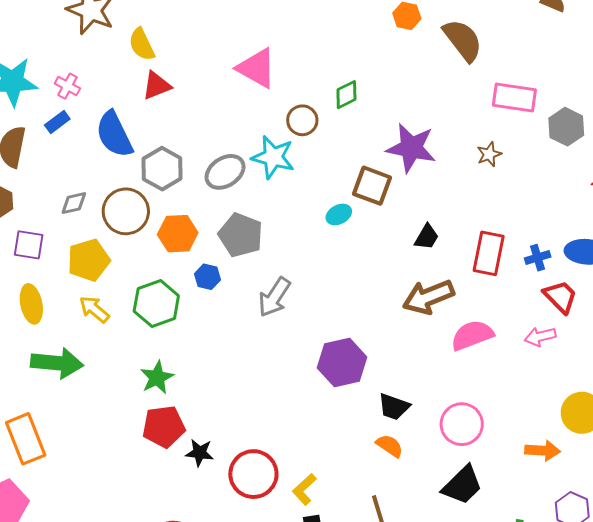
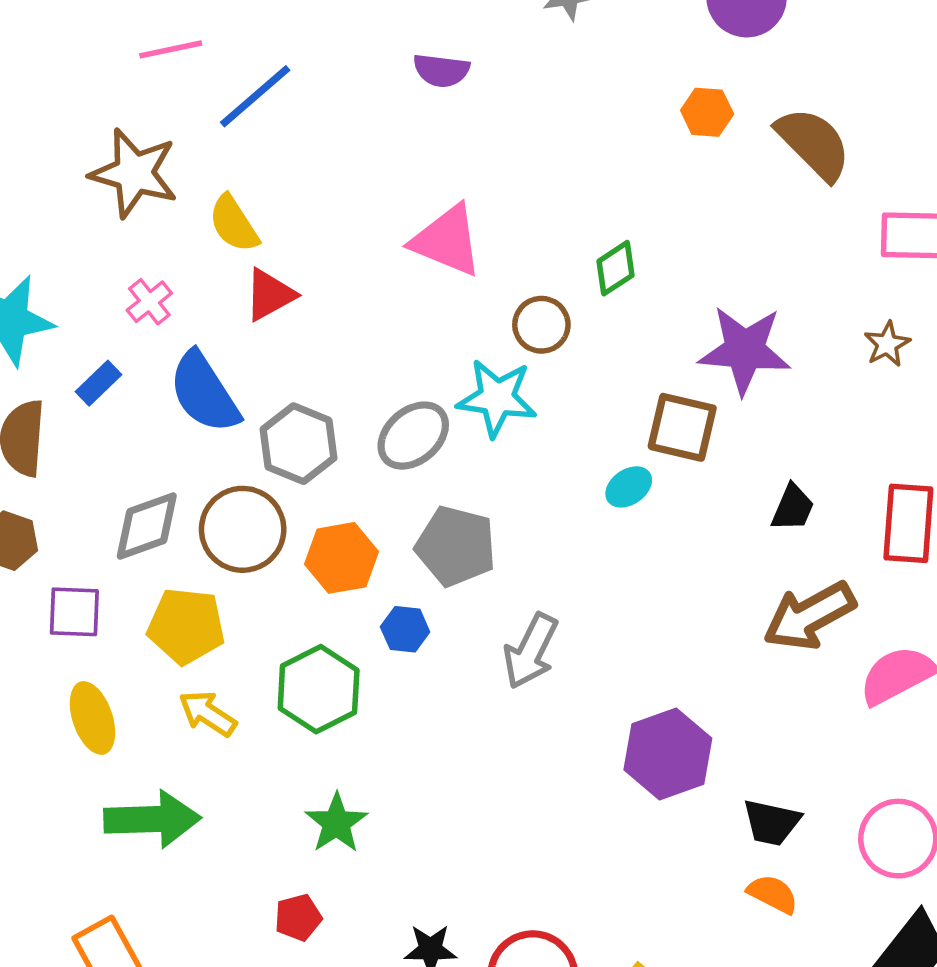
pink cross: (67, 86) -> (149, 302), moved, turned 30
gray diamond: (74, 203) -> (147, 526), size x1.5
yellow pentagon: (89, 260) -> (186, 626), turned 30
red pentagon: (164, 427) -> (298, 918), moved, size x0.6

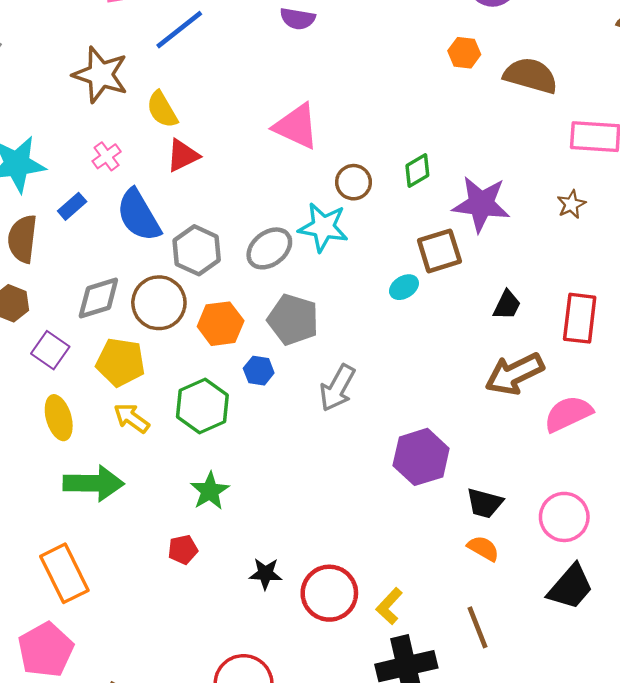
brown semicircle: (814, 144) -> (531, 76), turned -32
green diamond: (615, 268) -> (417, 171), moved
brown square: (682, 427) -> (439, 251), turned -33
purple square: (74, 612) -> (50, 350), turned 30

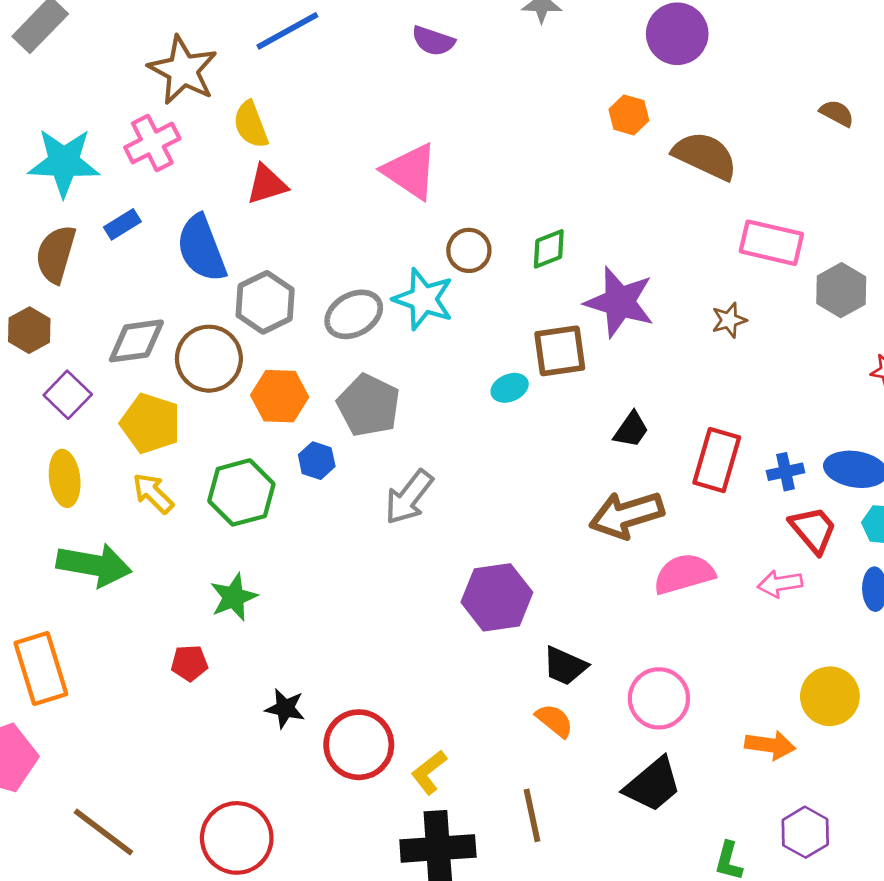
pink cross: (107, 156) -> (152, 143), moved, size x1.5

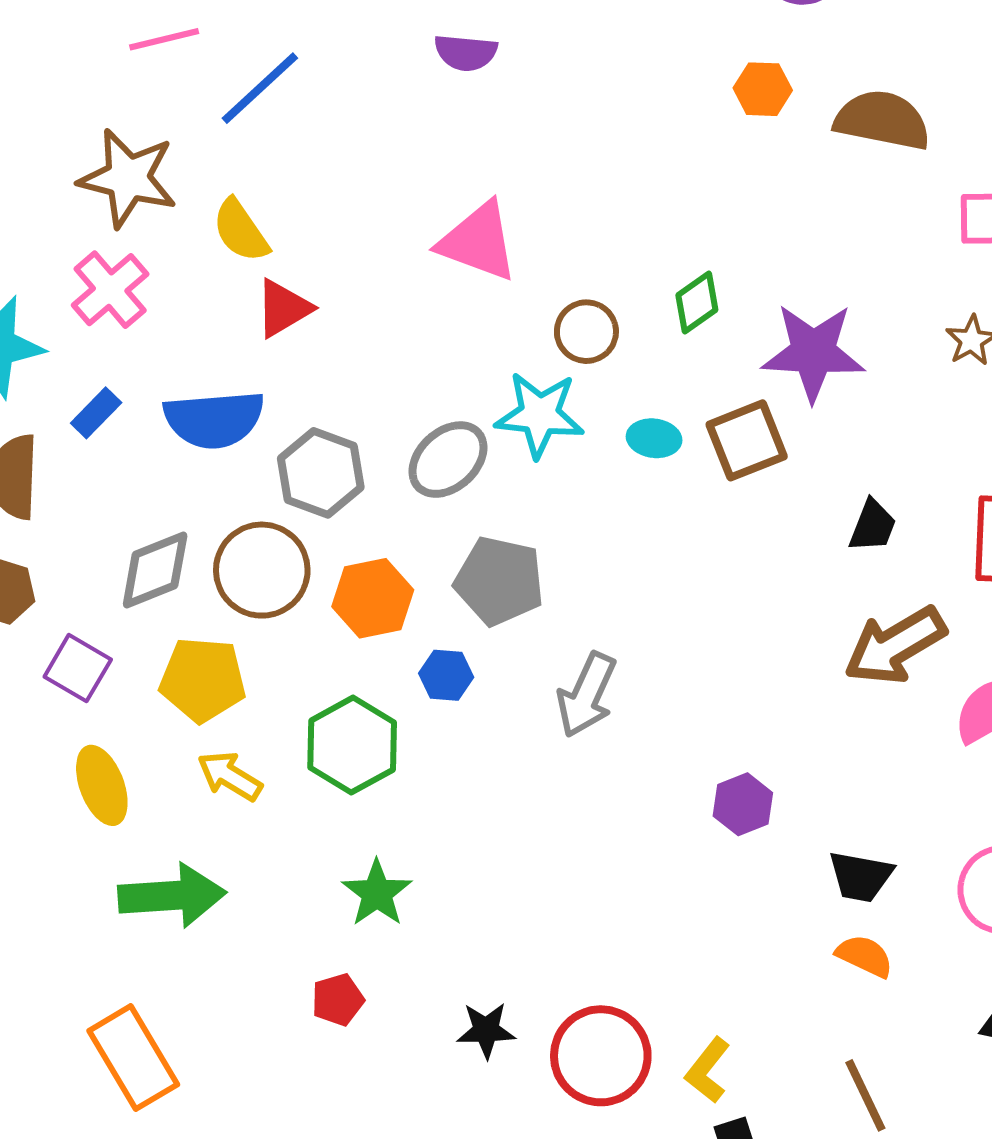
blue semicircle: (201, 248) -> (214, 419), turned -60
cyan ellipse: (510, 388) -> (654, 438), moved, turned 44
purple hexagon: (497, 597) -> (743, 804), size x0.6

